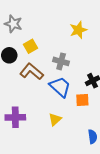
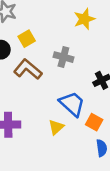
blue trapezoid: (60, 87) -> (72, 104), moved
orange square: (82, 100) -> (94, 122), moved, turned 32

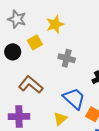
yellow star: (84, 19) -> (55, 24), moved
brown L-shape: (28, 69) -> (31, 85), moved

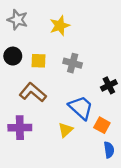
yellow square: (35, 42) -> (39, 61), moved, turned 32

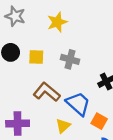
brown L-shape: (33, 92) -> (47, 92), moved

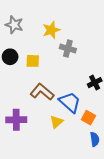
gray cross: (70, 59) -> (68, 49), moved

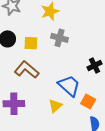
gray cross: (68, 49) -> (60, 38), moved
brown L-shape: (42, 92) -> (27, 70), moved

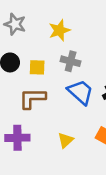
brown L-shape: (27, 70) -> (32, 98), turned -40
blue trapezoid: (69, 86) -> (80, 92), moved

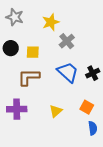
gray cross: (71, 61) -> (67, 41), moved, turned 35

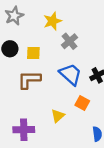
gray star: (15, 17) -> (14, 16), turned 30
orange square: (87, 107) -> (82, 103), moved
purple cross: (17, 109) -> (24, 130), moved

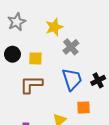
blue trapezoid: (71, 74) -> (72, 79), turned 30
orange square: (82, 103) -> (83, 107), turned -32

